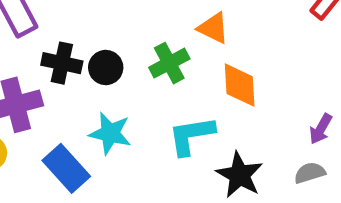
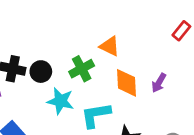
purple arrow: (321, 129) -> (159, 83), moved
cyan star: (110, 133) -> (60, 101), moved

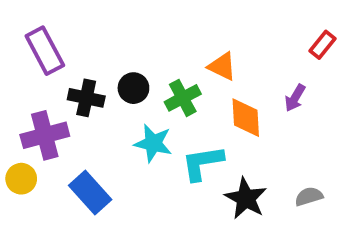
black circle: (41, 72) -> (133, 88), moved
purple arrow: (159, 83) -> (295, 98), moved

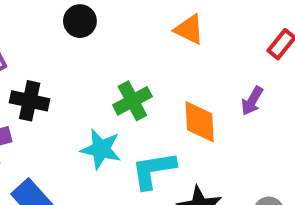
orange triangle: (222, 66) -> (189, 29), moved
black circle: (133, 88) -> (80, 21), moved

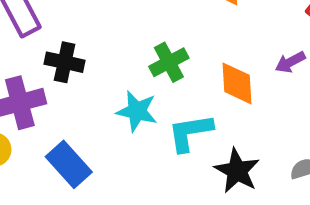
purple arrow: (252, 101) -> (290, 62), turned 32

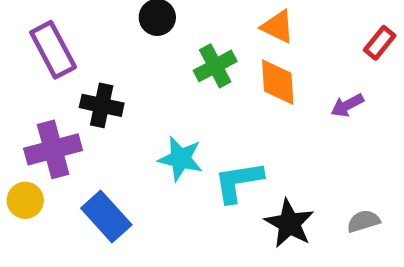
green cross: (169, 62) -> (215, 66), moved
orange diamond: (237, 83) -> (278, 82), moved

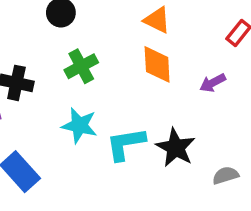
green cross: (215, 66) -> (81, 66), moved
black star: (289, 223) -> (176, 148), moved

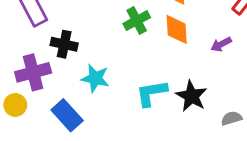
green cross: (81, 66) -> (137, 21), moved
cyan star: (79, 125) -> (95, 78), moved

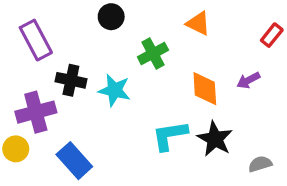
orange diamond: (177, 29) -> (205, 89), moved
cyan star: (95, 78) -> (114, 90), moved

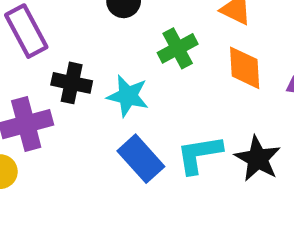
orange diamond: (205, 89) -> (245, 68), moved
blue rectangle: (74, 161) -> (141, 159), moved

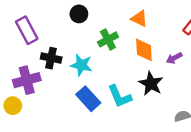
cyan L-shape: (199, 154) -> (120, 96), turned -104
black star: (258, 159) -> (151, 84), moved

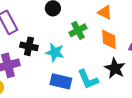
blue rectangle: (88, 99) -> (61, 81), turned -35

